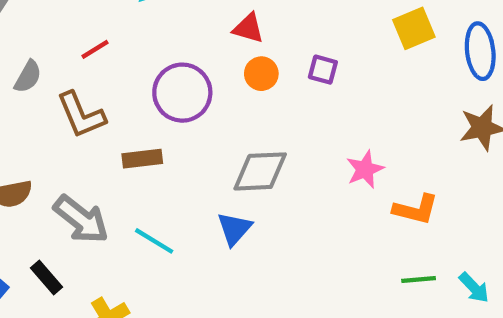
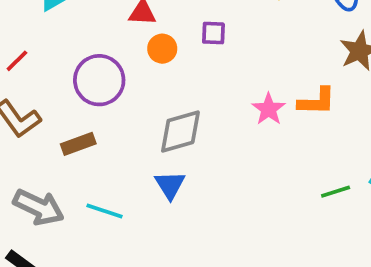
orange L-shape: (416, 209) -> (317, 101), moved

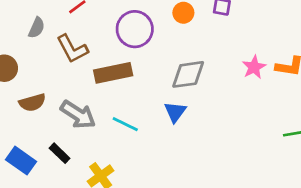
brown rectangle: (78, 144) -> (113, 73), size x1.5

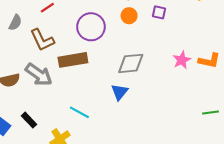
gray arrow: (78, 115) -> (39, 75), moved
cyan line: (125, 124) -> (79, 112), moved

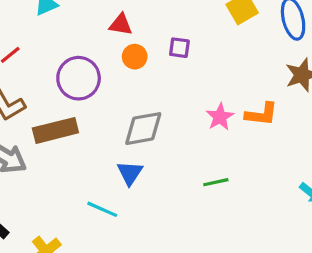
cyan line: (79, 112) -> (102, 209), moved
green line: (210, 113) -> (216, 182), moved

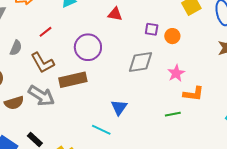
orange circle: (135, 57) -> (172, 36), moved
orange L-shape: (261, 114) -> (193, 94), moved
gray diamond: (143, 129) -> (141, 62), moved

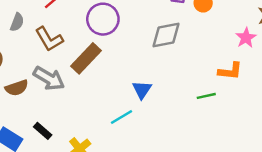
pink star: (176, 73) -> (246, 38), moved
brown rectangle: (73, 80) -> (86, 58), turned -32
cyan line: (101, 130) -> (121, 117), turned -54

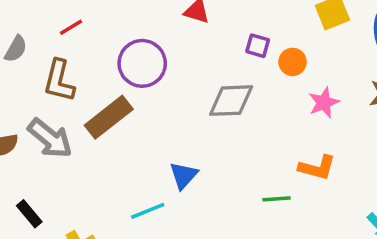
pink star: (246, 38) -> (324, 103), moved
brown L-shape: (49, 39) -> (59, 81), turned 36

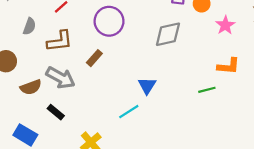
brown L-shape: (59, 81) -> (60, 41), turned -100
brown rectangle: (109, 117) -> (94, 58), size x0.6
black rectangle: (29, 214) -> (56, 112), moved

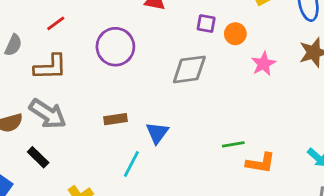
brown rectangle: (94, 58) -> (115, 119), moved, turned 35
orange L-shape: (228, 66) -> (261, 163), moved
cyan line: (129, 112) -> (131, 164), turned -35

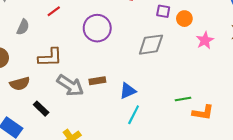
brown L-shape: (50, 67) -> (50, 57), moved
gray arrow: (48, 114) -> (70, 85), moved
blue triangle: (157, 133) -> (128, 91), turned 30
cyan line: (131, 164) -> (134, 115), moved

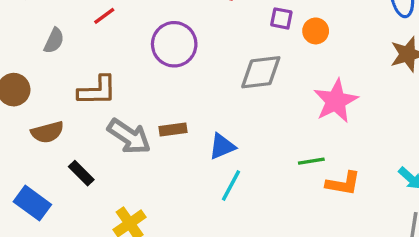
pink star: (205, 40) -> (336, 101), moved, size x1.5

